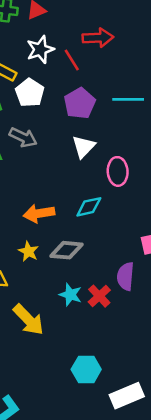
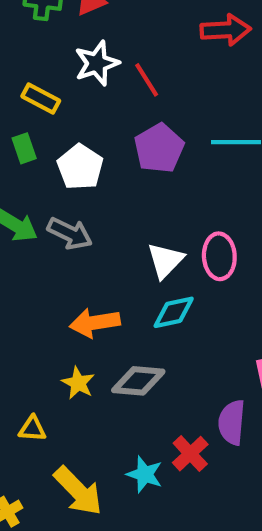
red arrow: (98, 38) -> (226, 30), moved
white pentagon: (30, 93) -> (80, 167), moved
gray arrow: (23, 137) -> (70, 233), moved
white triangle: (84, 147) -> (165, 260), moved
cyan star: (70, 295) -> (145, 474), moved

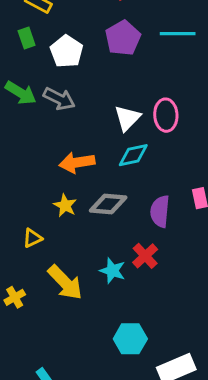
purple semicircle: (232, 422) -> (160, 211), moved
yellow triangle: (32, 429) -> (33, 238), turned -30

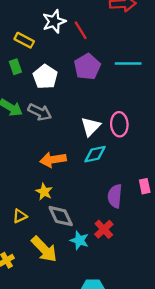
gray diamond: (108, 204) -> (61, 216), moved, turned 60

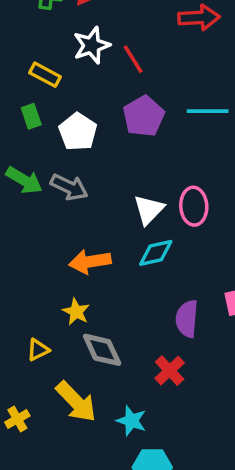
cyan star: (80, 240) -> (131, 421), moved

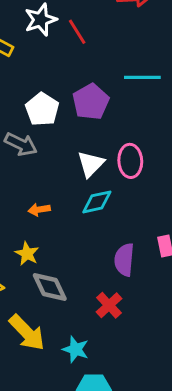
purple pentagon: (144, 116) -> (91, 102), moved
white pentagon: (78, 132) -> (42, 109), moved
orange arrow: (90, 262) -> (39, 210), size x0.6

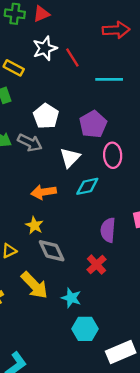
cyan line: (142, 77) -> (109, 79), moved
purple pentagon: (91, 102) -> (93, 124), moved
white triangle: (91, 164) -> (70, 158), moved
orange arrow: (39, 210) -> (44, 192), size x1.5

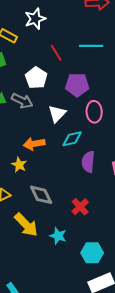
red line: (72, 58) -> (56, 53), moved
purple pentagon: (93, 124) -> (77, 85), turned 30
yellow star: (34, 225) -> (19, 165), moved
purple semicircle: (108, 230) -> (88, 162), moved
cyan hexagon: (85, 329) -> (92, 253), moved

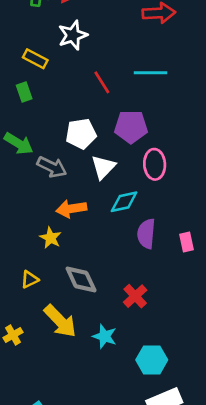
white pentagon: (36, 78) -> (81, 134), moved, turned 30
gray arrow: (22, 101) -> (52, 167), moved

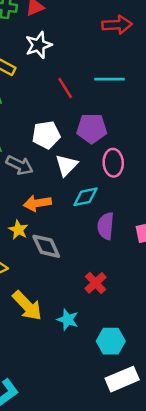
gray diamond: (81, 279) -> (46, 246), moved

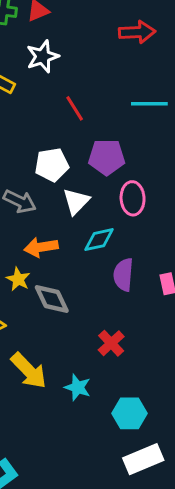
cyan line: (109, 79) -> (149, 104), moved

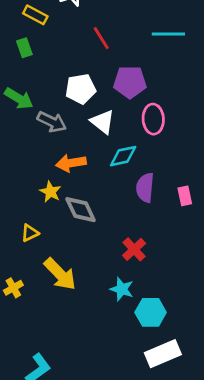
white triangle: (76, 201) -> (103, 122), turned -36
cyan star: (78, 387) -> (122, 289), moved

